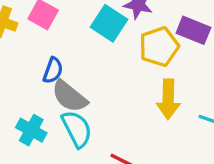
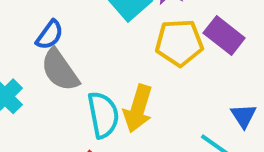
yellow arrow: (168, 99) -> (138, 109), moved
cyan semicircle: (77, 129) -> (103, 115), moved

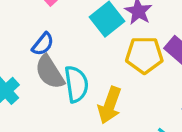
cyan semicircle: (103, 115) -> (76, 84), moved

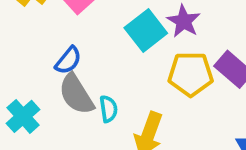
cyan semicircle: (76, 84) -> (108, 109), size x0.6

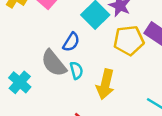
blue semicircle: (68, 60) -> (71, 42), moved

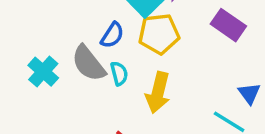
yellow pentagon: (129, 40) -> (159, 34), moved
cyan cross: (20, 82) -> (43, 72), moved

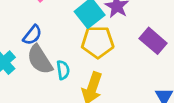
blue semicircle: (112, 35) -> (32, 35), moved

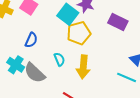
gray semicircle: (40, 60) -> (35, 73), moved

